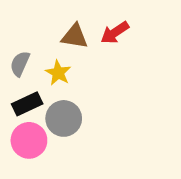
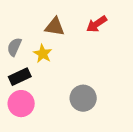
red arrow: (115, 33) -> (97, 24), moved
gray circle: (64, 118) -> (83, 98), moved

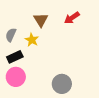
brown triangle: (55, 27) -> (41, 20), turned 49
gray circle: (83, 98) -> (62, 84), moved

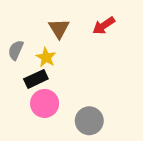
black rectangle: (15, 57) -> (36, 79), moved
pink circle: (16, 77) -> (45, 103), moved

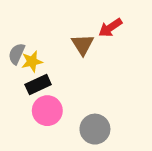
brown triangle: (59, 29) -> (83, 45), moved
yellow star: (46, 57) -> (32, 61), moved, turned 30

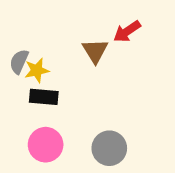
black rectangle: (38, 85) -> (44, 97), turned 30
pink circle: (47, 111) -> (46, 145), moved

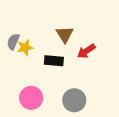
red arrow: (127, 31) -> (86, 51), moved
black rectangle: (44, 97) -> (54, 61), moved

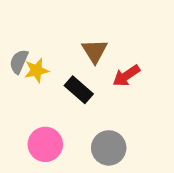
black rectangle: (54, 61) -> (79, 90), turned 36

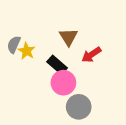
yellow star: (36, 70) -> (27, 51), turned -30
pink circle: (45, 144) -> (63, 83), moved

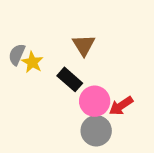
red arrow: (91, 55) -> (121, 106), moved
pink circle: (63, 83) -> (95, 101), moved

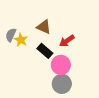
brown triangle: (84, 45) -> (44, 27), moved, turned -35
red arrow: (121, 106) -> (67, 41), moved

